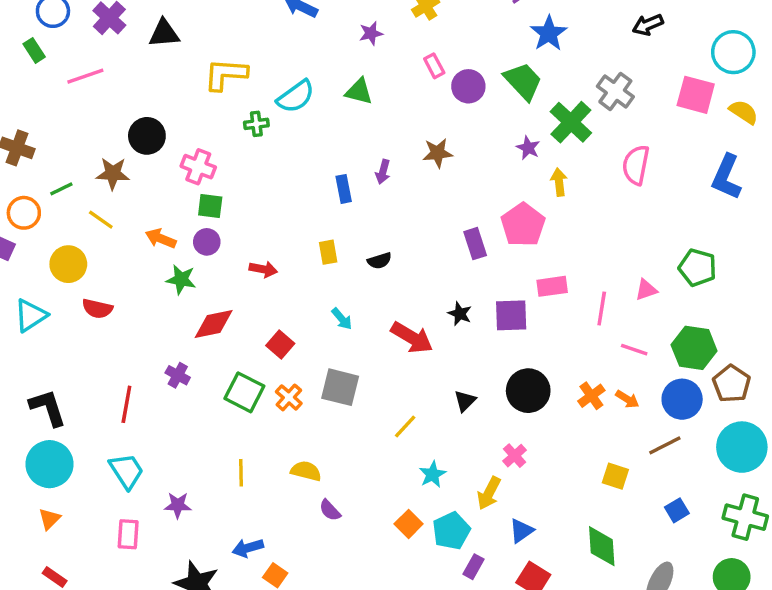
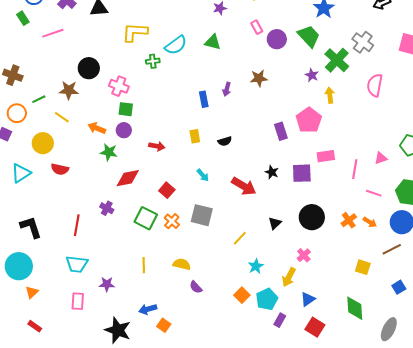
cyan circle: (49, 464) -> (19, 266), moved
cyan trapezoid: (126, 471) -> (77, 264), turned 130

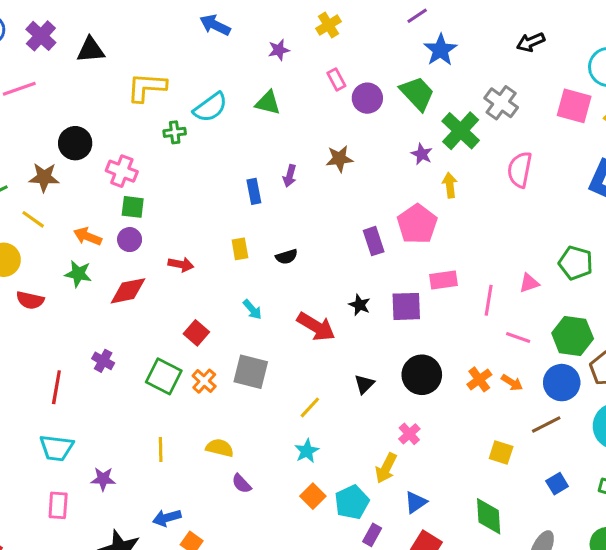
green star: (109, 152) -> (78, 274), moved
red diamond: (128, 178) -> (128, 291), moved
cyan star: (256, 266) -> (307, 451), moved

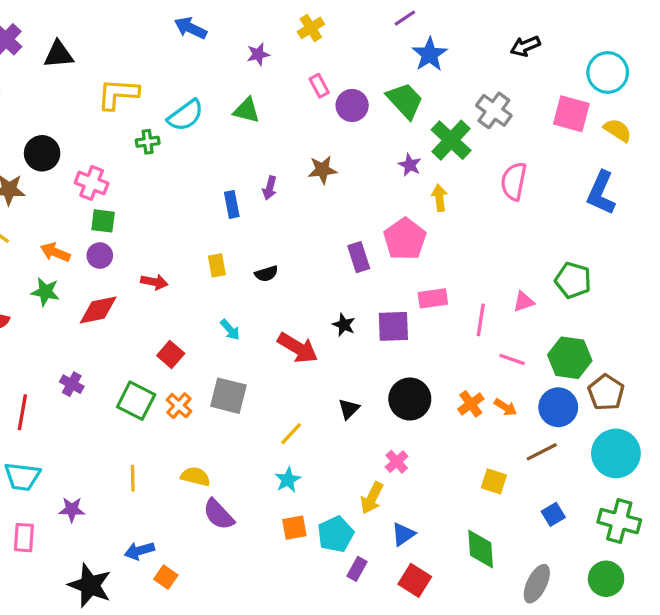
purple semicircle: (241, 484) -> (219, 514), size x1.5
orange square: (313, 496) -> (294, 528), turned 35

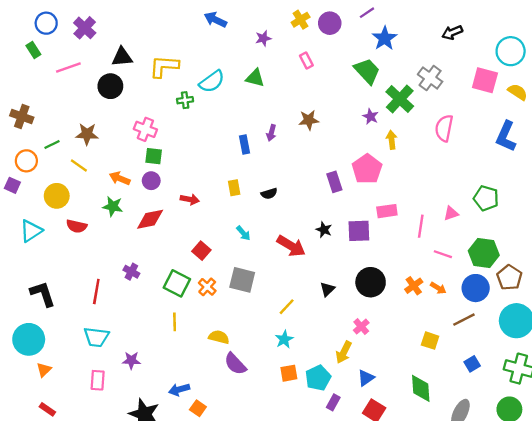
black triangle: (59, 54) -> (122, 57), moved
purple circle: (352, 105) -> (330, 23), moved
black circle: (42, 153) -> (110, 86), moved
yellow line: (133, 478) -> (175, 322), moved

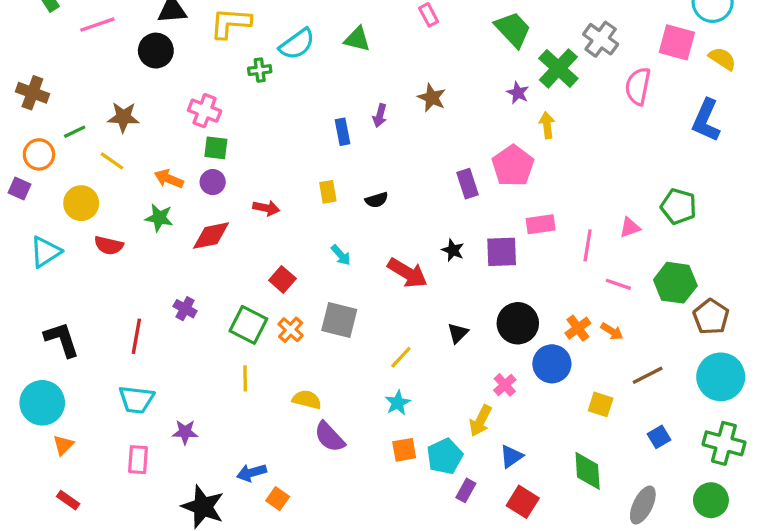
brown star: (309, 120) -> (432, 98), turned 30
pink semicircle: (444, 128) -> (638, 86), moved
blue circle: (476, 288) -> (552, 364), moved

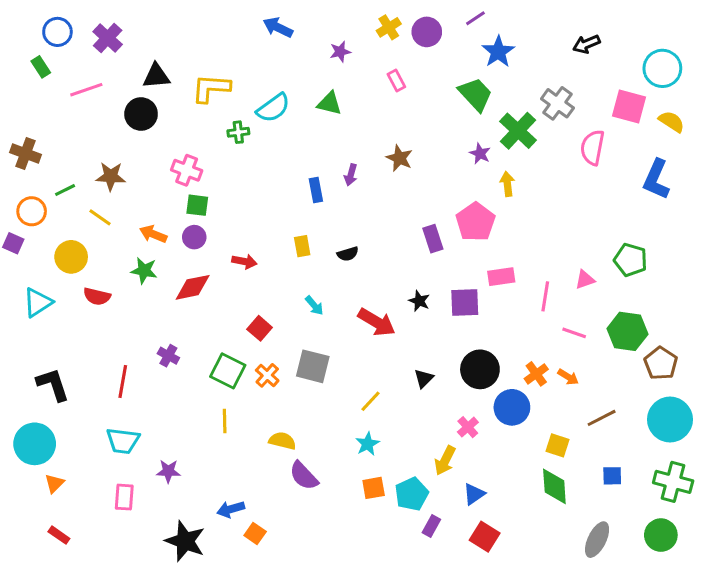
blue square: (659, 437) -> (612, 476), turned 30
green diamond: (588, 471) -> (554, 486), moved

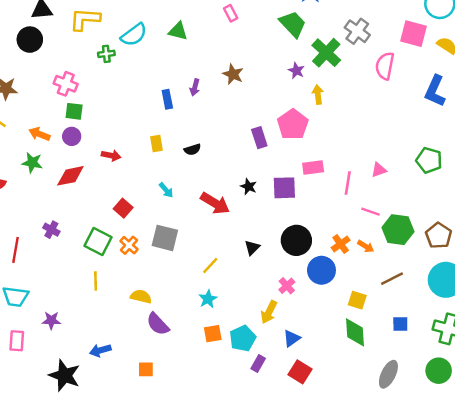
green pentagon: (630, 260) -> (429, 160), moved
green hexagon: (627, 331) -> (398, 230), moved
orange square: (255, 534) -> (146, 369), moved, turned -35

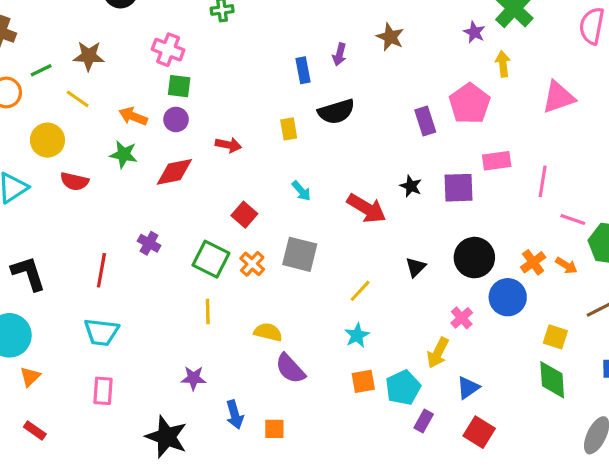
black semicircle: (192, 150) -> (336, 112), moved, size x1.6
pink triangle: (379, 170) -> (558, 97), moved, size x1.6
purple star: (51, 320) -> (193, 378), moved
blue arrow: (100, 350) -> (235, 415), moved, turned -90

